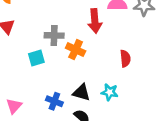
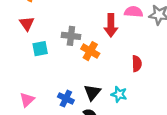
cyan square: (36, 58) -> (40, 49), moved
black triangle: (81, 92) -> (92, 92), turned 48

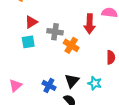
red triangle: (27, 24) -> (31, 22), moved, turned 32

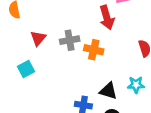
cyan square: (28, 42) -> (26, 69), moved
black triangle: (72, 81) -> (108, 91), turned -35

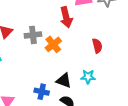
orange cross: (94, 50) -> (53, 44), turned 35

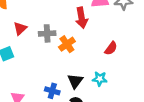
red semicircle: (97, 46) -> (111, 48), turned 48
black triangle: (64, 81) -> (75, 81), turned 42

